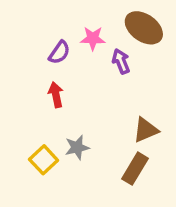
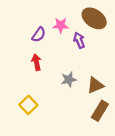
gray star: (77, 147) -> (69, 80), moved
brown rectangle: (135, 169) -> (100, 111), moved

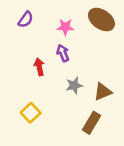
purple semicircle: (39, 35) -> (26, 20), moved
purple arrow: (79, 40) -> (63, 53), moved
brown rectangle: (100, 111) -> (92, 123), moved

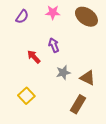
pink star: (65, 27) -> (53, 12), moved
red arrow: (39, 67) -> (34, 57), turned -32
brown triangle: (103, 92) -> (88, 78), turned 49

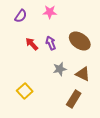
brown ellipse: (86, 17) -> (80, 41), moved
red arrow: (34, 57) -> (32, 44), moved

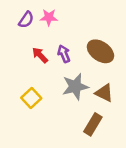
pink star: (50, 12) -> (49, 17), moved
gray star: (60, 69) -> (75, 87), size x1.5
yellow square: (25, 91) -> (31, 98), moved

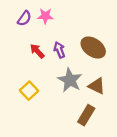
gray star: (75, 87) -> (70, 80), turned -30

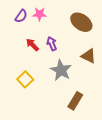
brown ellipse: (93, 48) -> (81, 22), moved
brown triangle: (97, 86) -> (89, 56), moved

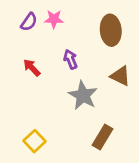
brown ellipse: (81, 22) -> (111, 30), turned 50
red arrow: (32, 45) -> (32, 68), moved
yellow square: (25, 79) -> (34, 141), moved

